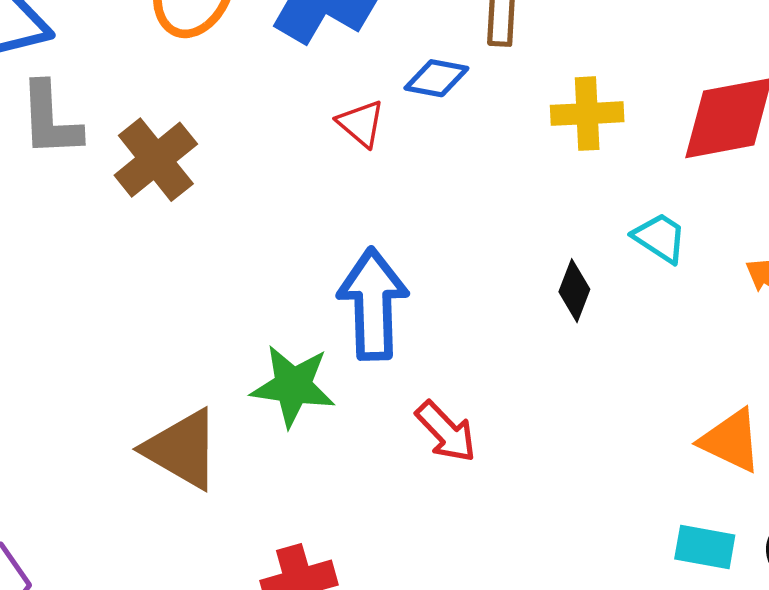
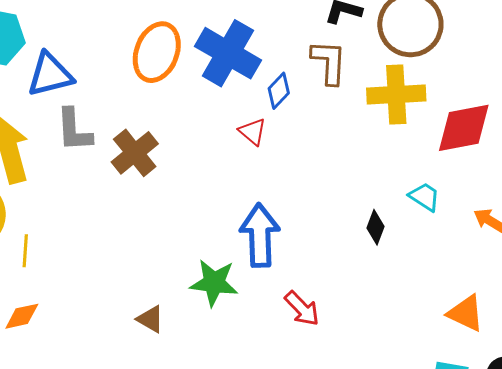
blue diamond: (436, 78) -> (279, 91), moved, turned -57
yellow cross: (587, 114) -> (396, 95), moved, size x1.4
brown triangle: (182, 449) -> (150, 319), size x0.6

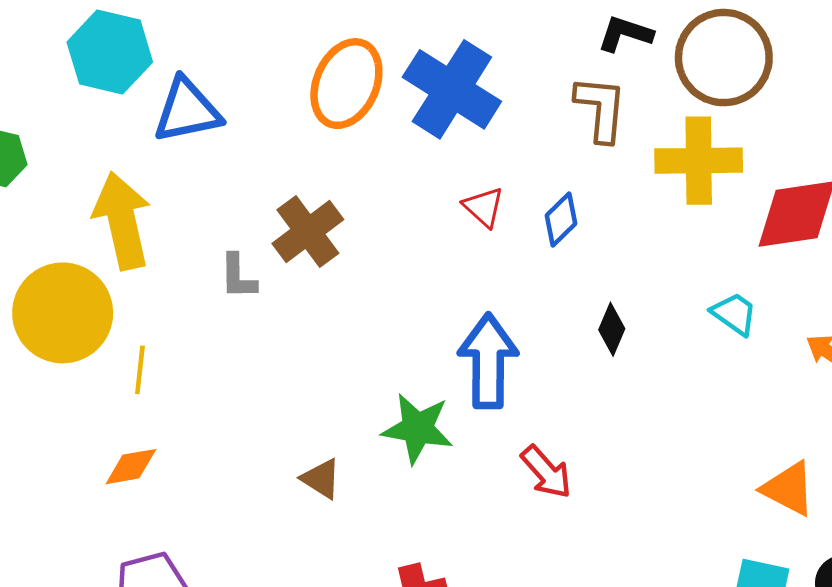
blue diamond: (279, 91) -> (561, 220), moved
gray L-shape: (74, 130) -> (238, 277), moved, size x0.7
black diamond: (375, 227) -> (612, 329), moved

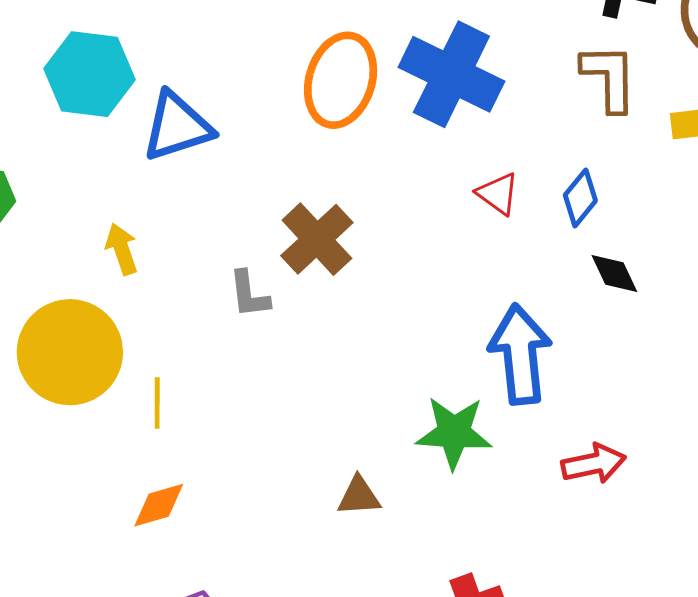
yellow arrow: (122, 221) -> (122, 249), size x0.5
black diamond: (612, 329) -> (614, 273), moved, turned -42
red arrow: (546, 472) -> (594, 464), turned -54
brown triangle: (321, 479) -> (359, 496), turned -30

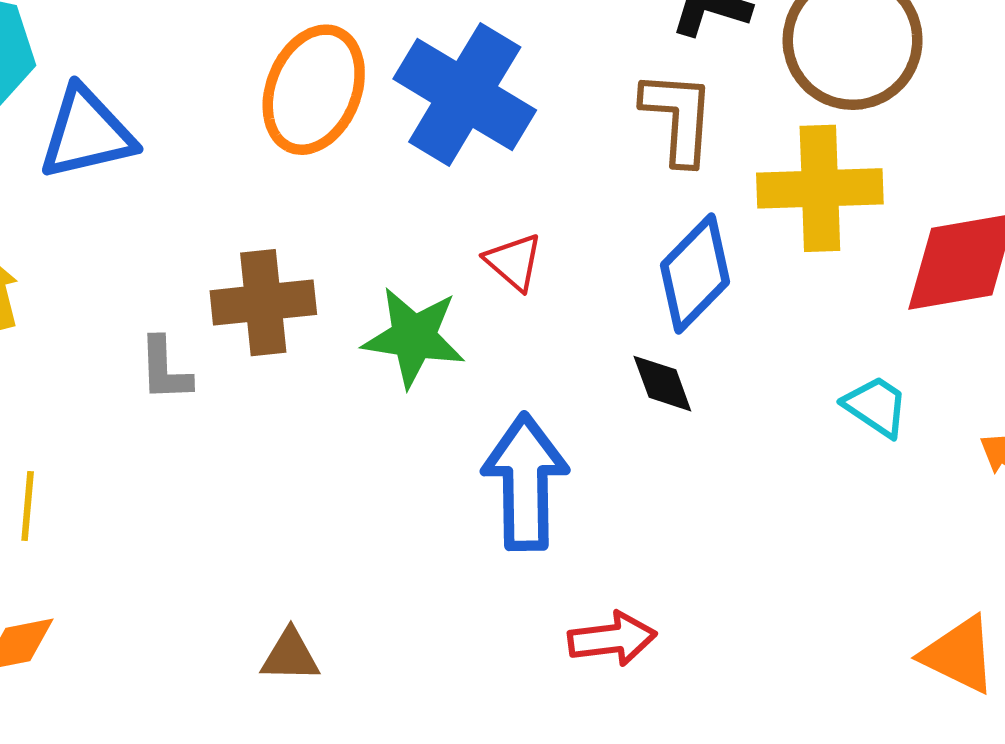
blue diamond: (580, 198) -> (695, 274), moved, size x1.5
brown cross: (317, 239) -> (263, 303), turned 32
green star: (454, 433) -> (414, 337), moved

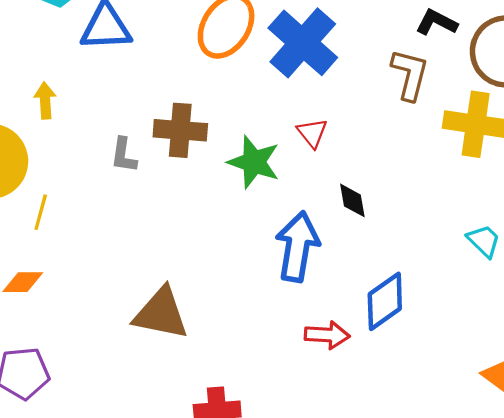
blue diamond: (695, 274) -> (385, 301), moved
black diamond: (662, 384) -> (352, 200), moved
brown triangle: (290, 656) -> (161, 313), size x1.8

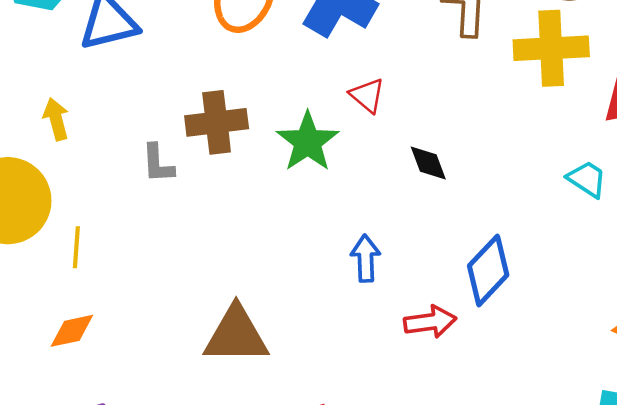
green star: (254, 162) -> (308, 142), turned 30
blue arrow: (297, 247) -> (366, 258), moved, size x0.6

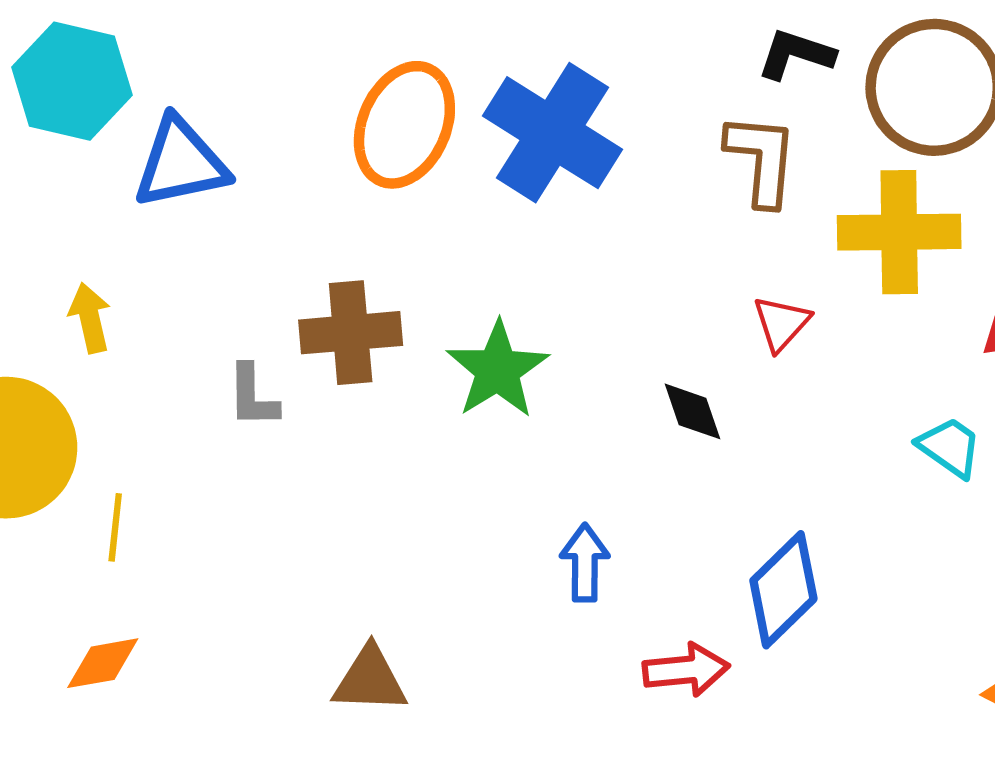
red triangle: (367, 95) -> (781, 323), moved, turned 30
brown triangle: (236, 335) -> (370, 680), size x0.7

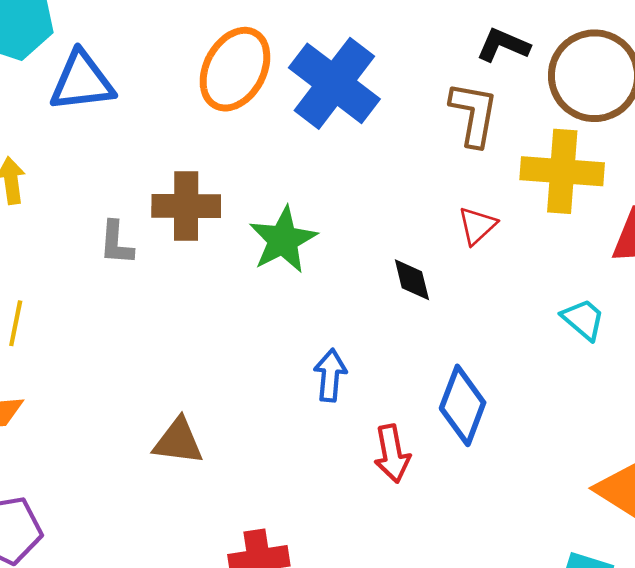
blue diamond: (783, 590) -> (463, 405), turned -30
red arrow: (686, 670) -> (392, 454), turned 80

